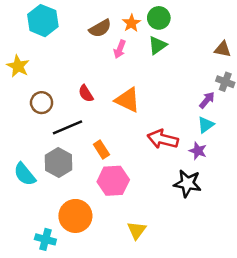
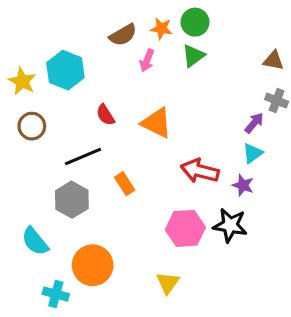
cyan hexagon: (43, 21) -> (65, 70), moved
orange star: (131, 23) -> (161, 29), turned -30
brown circle: (42, 103) -> (32, 126), moved
cyan semicircle: (25, 174) -> (35, 241), moved
pink hexagon: (113, 181) -> (185, 228), moved

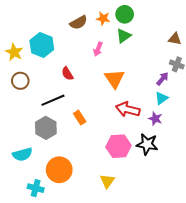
pink arrow: (147, 61) -> (98, 49), moved
orange triangle: (157, 123) -> (114, 79), moved, turned 30
cyan semicircle: (35, 241) -> (22, 154), turned -66

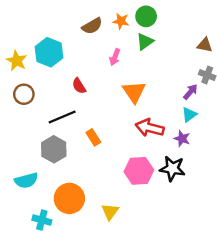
yellow triangle: (107, 181) -> (110, 212), moved

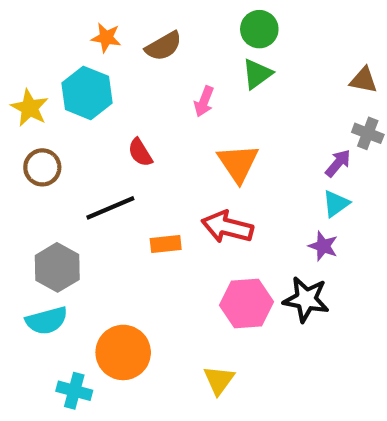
orange star: (121, 21) -> (106, 38), moved
red arrow: (150, 128) -> (227, 227), moved
orange rectangle: (93, 137) -> (166, 244), turned -63
gray hexagon: (54, 149) -> (57, 267), moved
yellow triangle: (110, 212) -> (219, 380), moved

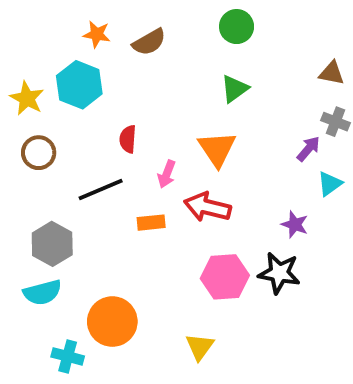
green triangle: (257, 74) -> (235, 89), moved
pink arrow: (204, 101) -> (167, 174), moved
red semicircle: (140, 153) -> (128, 139), turned 36
cyan triangle: (336, 204) -> (330, 184), moved

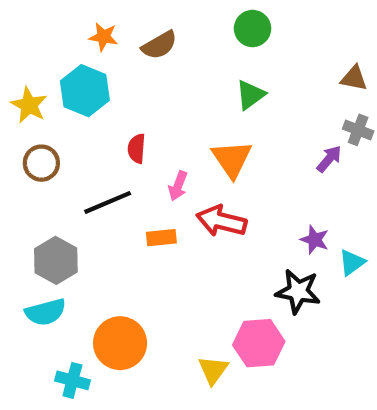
cyan triangle: (330, 184) -> (352, 262), moved
pink hexagon: (225, 277) -> (259, 343), moved

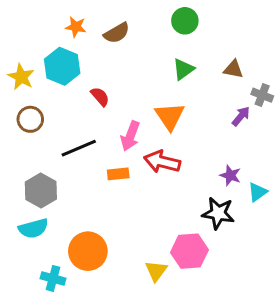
brown triangle: (354, 78) -> (233, 69), moved
red semicircle: (137, 149) -> (100, 97), moved, turned 135
pink arrow: (178, 186) -> (130, 136), size x1.4

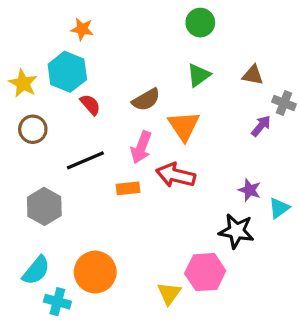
brown semicircle: (117, 33) -> (146, 100), moved
red semicircle: (100, 97) -> (90, 105), moved
cyan semicircle: (33, 228) -> (36, 270), moved, turned -36

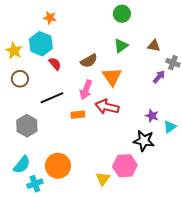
cyan cross: (57, 302) -> (35, 184), turned -35

